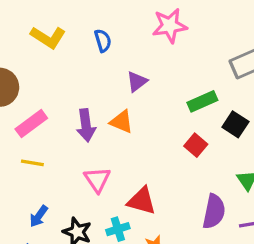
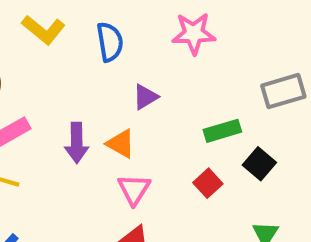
blue semicircle: (103, 41) -> (110, 42), size x1.4
pink triangle: (97, 180) -> (134, 189), moved

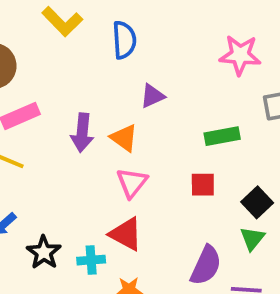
pink star: (194, 33) -> (240, 55), moved
black square: (259, 164) -> (257, 202), moved
red square: (208, 183) -> (203, 185), turned 36

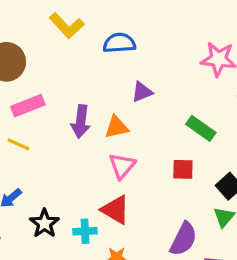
blue semicircle: (124, 40) -> (119, 43), turned -92
green rectangle: (222, 136) -> (201, 128), turned 44
orange triangle: (124, 138) -> (117, 127), turned -50

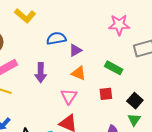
blue semicircle: (119, 43) -> (56, 38), moved
orange triangle: (117, 127) -> (79, 73), moved, turned 42

